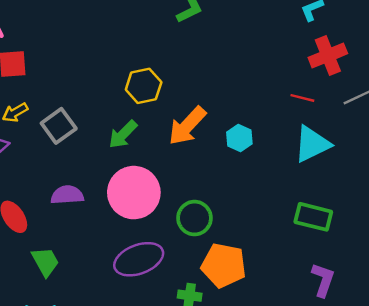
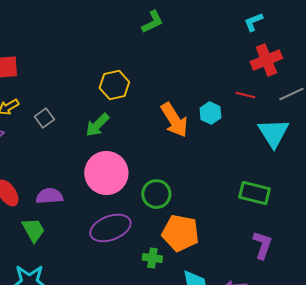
gray square: (59, 126) -> (44, 118), size x0.7
orange arrow: (187, 126) -> (174, 120), moved, turned -75
cyan hexagon: (239, 138) -> (210, 113), moved
cyan triangle: (312, 144) -> (273, 133), moved, turned -36
purple semicircle: (67, 195) -> (49, 196), moved

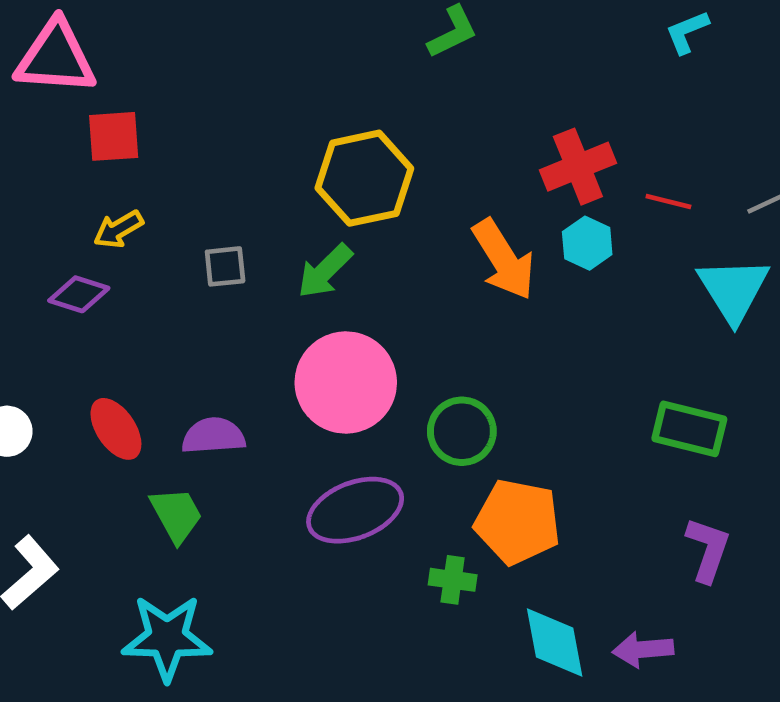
red cross: (266, 60) -> (578, 167), moved
yellow hexagon: (114, 85) -> (364, 178), size x1.4
gray square: (44, 118) -> (225, 266), moved, turned 30

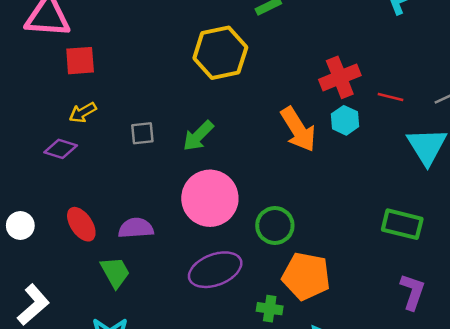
yellow hexagon: (364, 178) -> (220, 53), moved

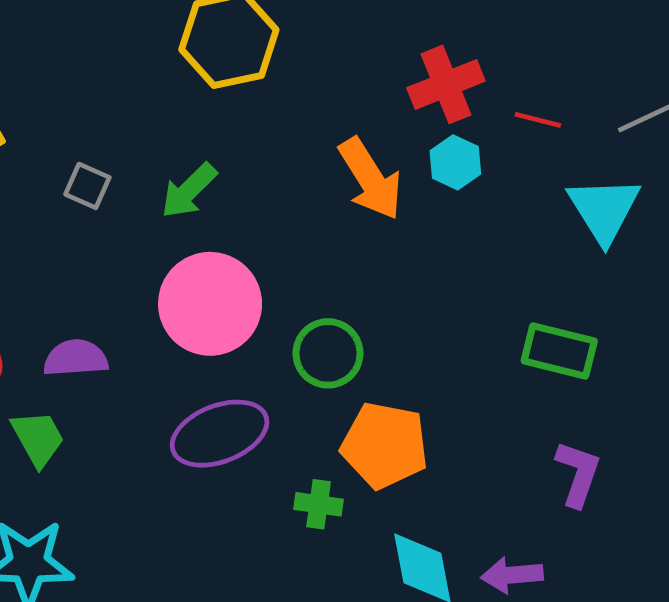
gray square: (142, 133) -> (87, 186), turned 30

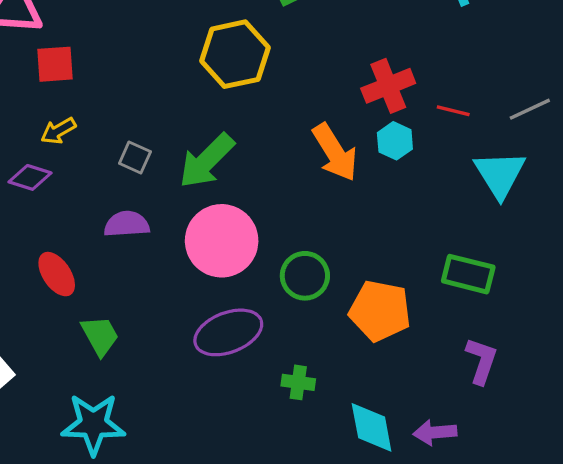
green arrow: (189, 191) -> (207, 161), size x1.4
purple semicircle: (76, 358) -> (127, 224), moved
orange pentagon: (385, 445) -> (380, 311), moved

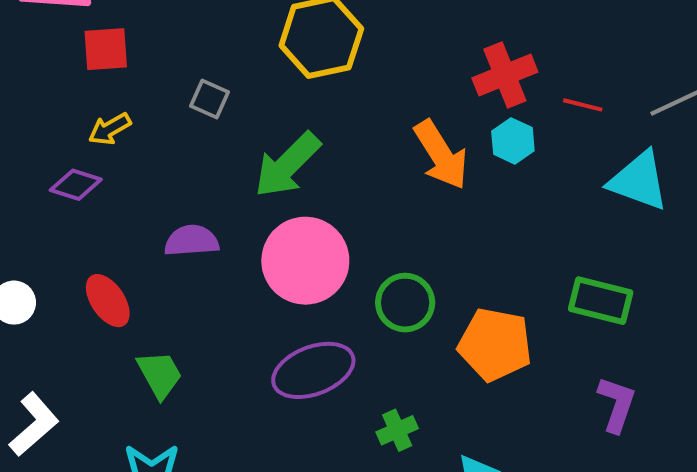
gray square: (135, 157) -> (210, 99), moved
cyan triangle: (500, 174) -> (639, 181), turned -38
green cross: (298, 382) -> (397, 430), turned -32

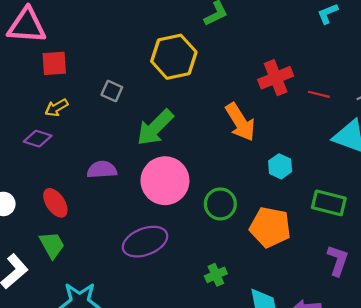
cyan hexagon: (513, 141) -> (280, 166), moved
purple ellipse: (313, 370) -> (145, 242), moved
green trapezoid: (160, 374) -> (52, 245), moved

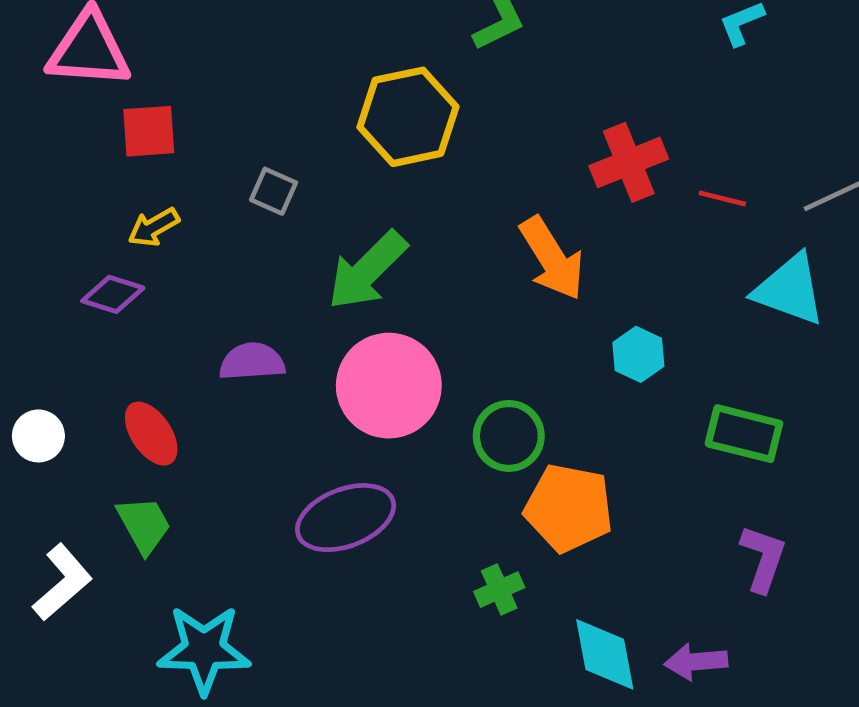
orange pentagon: (270, 227) -> (569, 508), moved

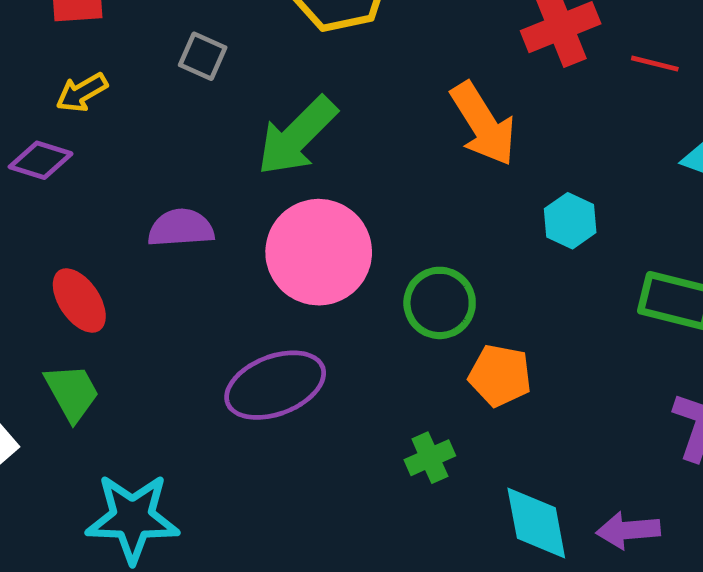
orange pentagon: (569, 508) -> (500, 375), size x0.7

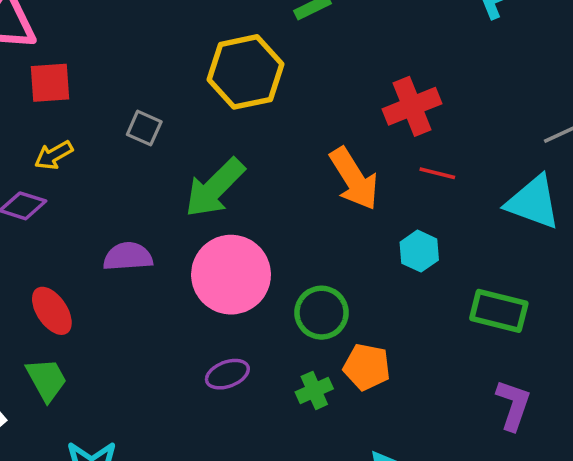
red line: (655, 64) -> (437, 173), moved
purple ellipse: (275, 385) -> (227, 374), moved, size x0.6
green cross: (430, 458) -> (314, 390), moved

